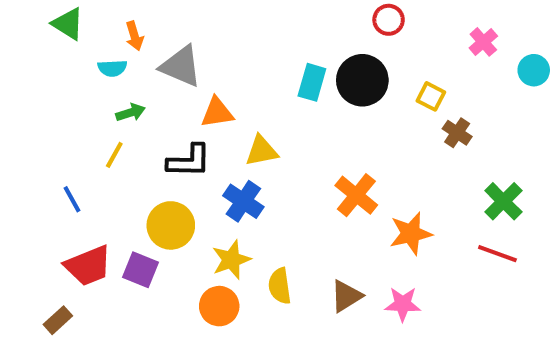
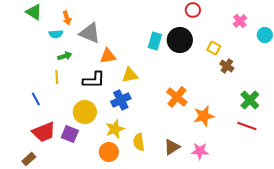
yellow line: (114, 155) -> (57, 77), turned -32
blue cross: (243, 201) -> (121, 100), turned 30

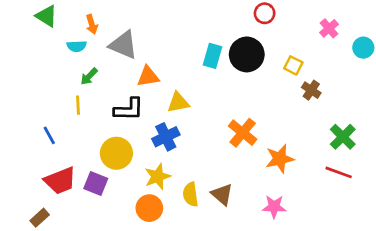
green arrow: (65, 56) -> (89, 76), turned 152
brown triangle: (172, 147) -> (222, 194), moved, turned -48

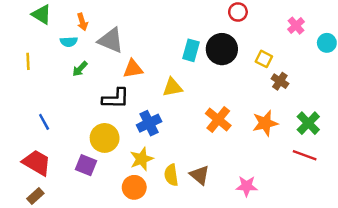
yellow triangle: (178, 102) -> (172, 87), moved
yellow line: (78, 105) -> (28, 61), moved
orange star: (280, 159) -> (265, 123), moved
red trapezoid: (60, 181) -> (37, 163), moved, turned -128

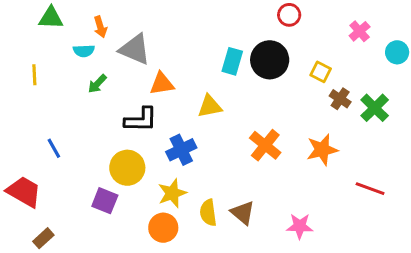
green triangle: (42, 14) -> (51, 18), turned -30
green cross: (308, 123) -> (375, 108), moved
red trapezoid: (37, 163) -> (24, 192), moved

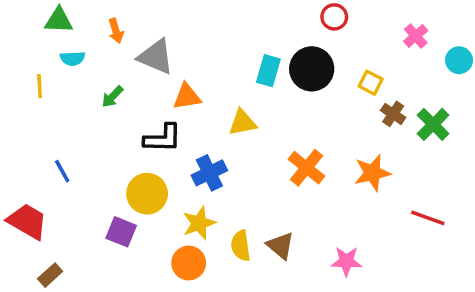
cyan semicircle: (84, 51) -> (73, 58), moved

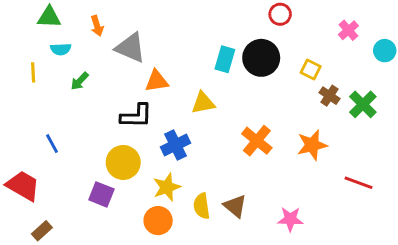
green arrow: (112, 97) -> (80, 81), moved

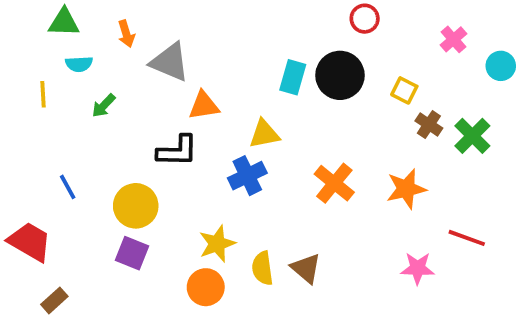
blue cross: (175, 145) -> (247, 176), moved
yellow circle: (123, 162) -> (136, 206), moved
pink star: (290, 219) -> (418, 268), moved

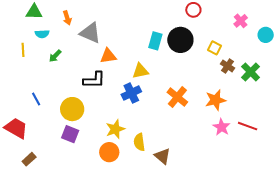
brown triangle: (306, 268) -> (162, 156), moved
pink star: (418, 268) -> (222, 127), moved, turned 30

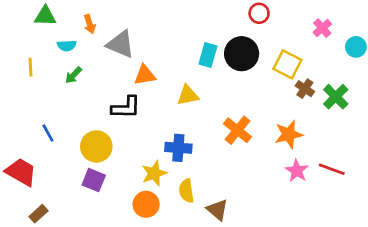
cyan semicircle: (42, 34) -> (67, 46), moved
yellow square: (214, 48) -> (287, 64), size x1.5
blue cross: (131, 93) -> (178, 148), moved, turned 30

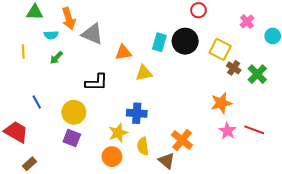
orange arrow: (90, 24) -> (69, 18), size x1.5
orange triangle: (145, 75) -> (123, 52), moved
orange cross: (238, 130) -> (182, 140), moved

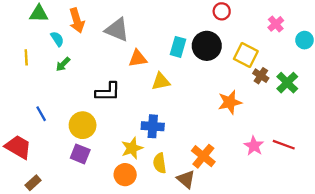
gray triangle: (92, 34) -> (117, 30), moved
cyan semicircle: (51, 35) -> (57, 39), turned -120
orange star: (221, 103) -> (230, 102), moved

